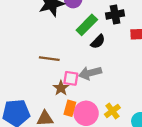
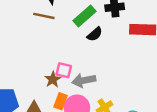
brown line: (49, 59) -> (44, 16), moved
gray arrow: (90, 73) -> (84, 80), moved

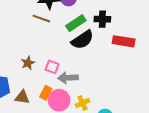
black semicircle: (95, 34) -> (82, 40), size x1.6
brown star: (53, 79) -> (28, 63), moved

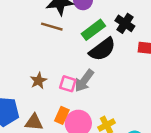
black cross: (102, 19) -> (125, 23), turned 35
gray arrow: (68, 78) -> (84, 81), moved, turned -48

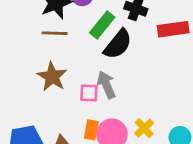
brown star: (38, 81) -> (52, 77), moved, size x1.5
gray arrow: (84, 81) -> (106, 85), turned 135

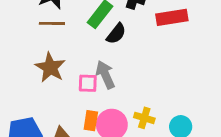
black semicircle: (118, 44) -> (116, 34), size x0.7
yellow cross: (144, 128) -> (144, 118), turned -30

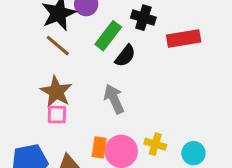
brown line: (52, 23) -> (58, 46), turned 40
pink square: (88, 83) -> (57, 115), moved

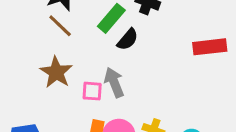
red rectangle: (184, 38) -> (210, 47), moved
pink square: (57, 115) -> (92, 91), moved

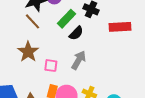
red rectangle: (210, 47) -> (120, 27), moved
gray arrow: (114, 82) -> (79, 60), moved, turned 48

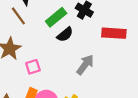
gray arrow: (79, 60) -> (85, 65), moved
pink square: (51, 66) -> (33, 67), turned -32

